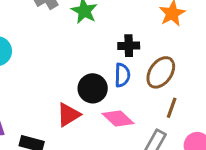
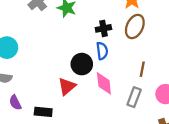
brown ellipse: (161, 72) -> (135, 27), moved
pink diamond: (118, 119) -> (104, 83), turned 50

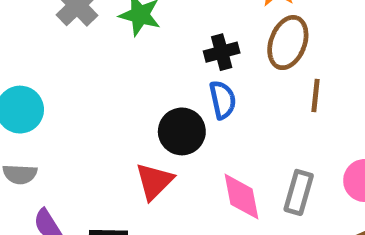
brown line: (142, 69) -> (316, 96), moved
pink diamond: (104, 83) -> (242, 197), moved

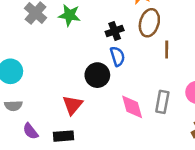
red triangle: (154, 181) -> (73, 105), moved

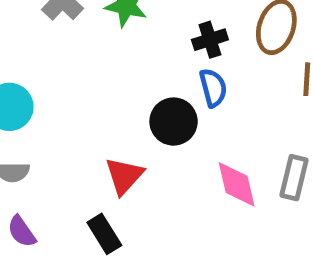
purple semicircle: (30, 131) -> (22, 231), moved
black rectangle: (63, 136) -> (104, 234), turned 60

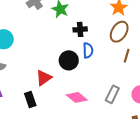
black cross: (210, 40) -> (80, 29), moved
pink diamond: (237, 184) -> (77, 97), moved, turned -50

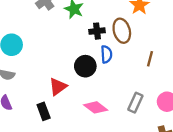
brown ellipse: (119, 32) -> (122, 31), moved, turned -45

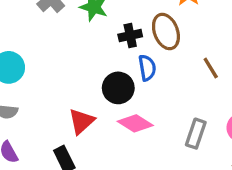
brown line: (150, 59) -> (211, 68), turned -40
pink diamond: (96, 107) -> (135, 123), moved

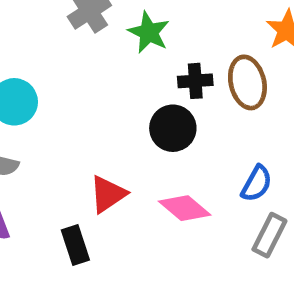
blue semicircle: (147, 68) -> (257, 184), moved, turned 30
black circle: (118, 88) -> (173, 128), moved

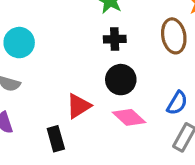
black cross: (195, 81) -> (115, 39), moved
black circle: (173, 128) -> (121, 80), moved

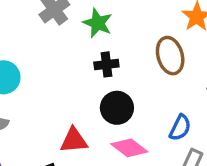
red triangle: (79, 106) -> (74, 140), turned 32

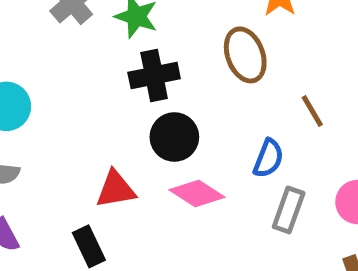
black cross: (106, 64) -> (154, 75), size x1.4

